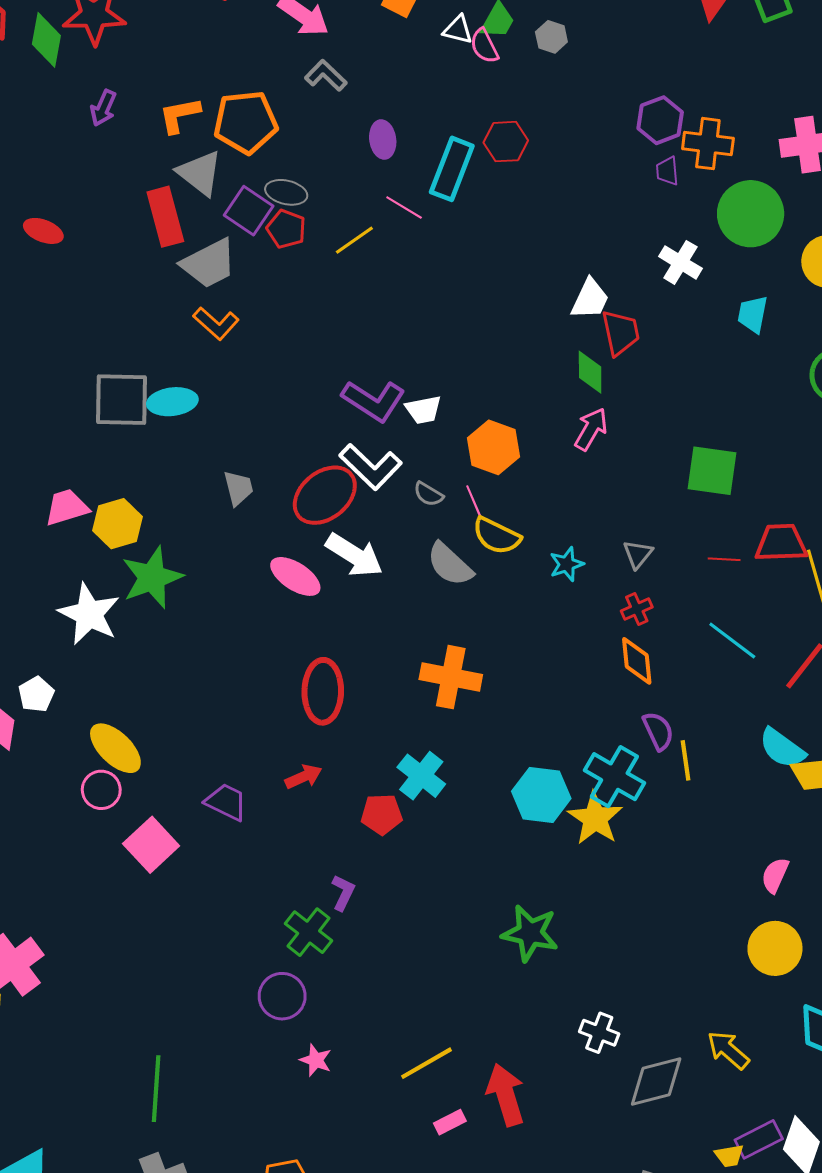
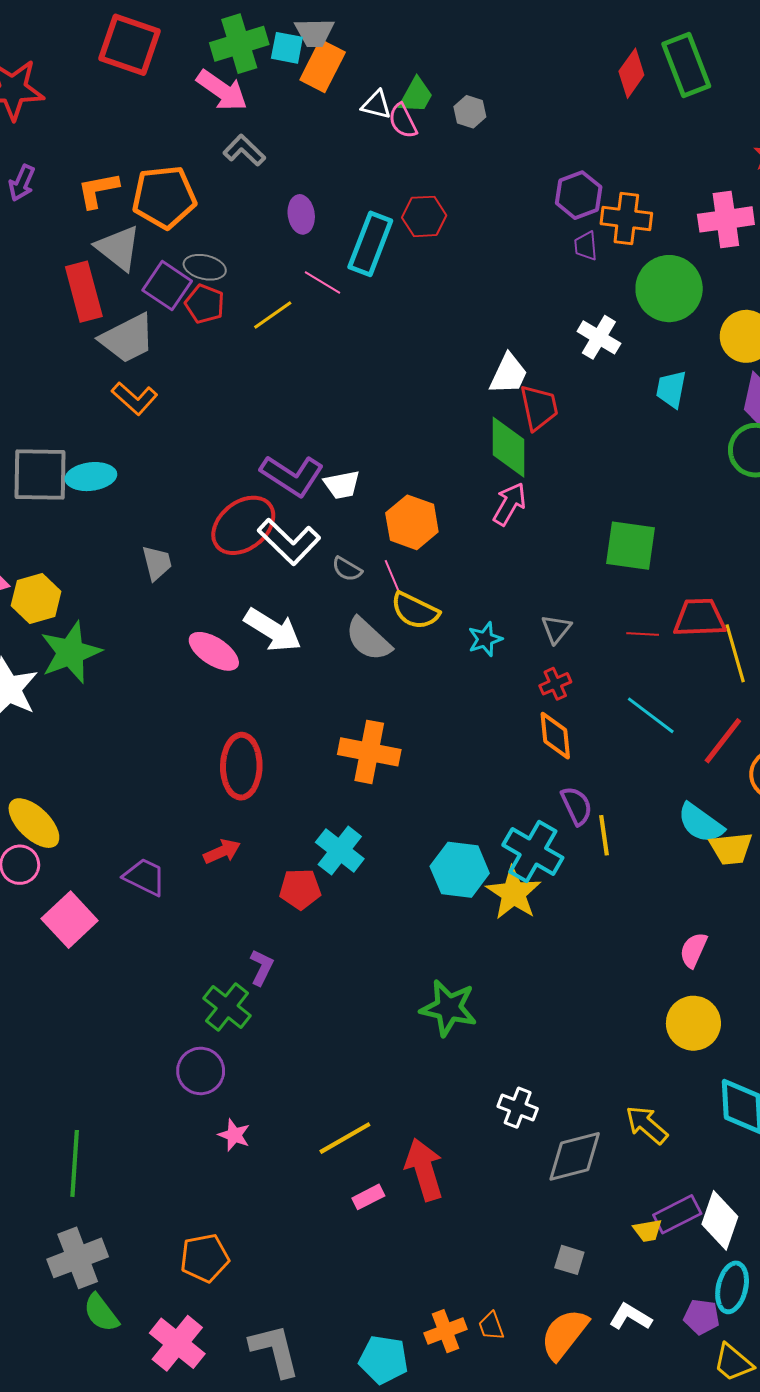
green diamond: (590, 372) -> (508, 447), size x1.4
red ellipse: (325, 495) -> (243, 525), moved

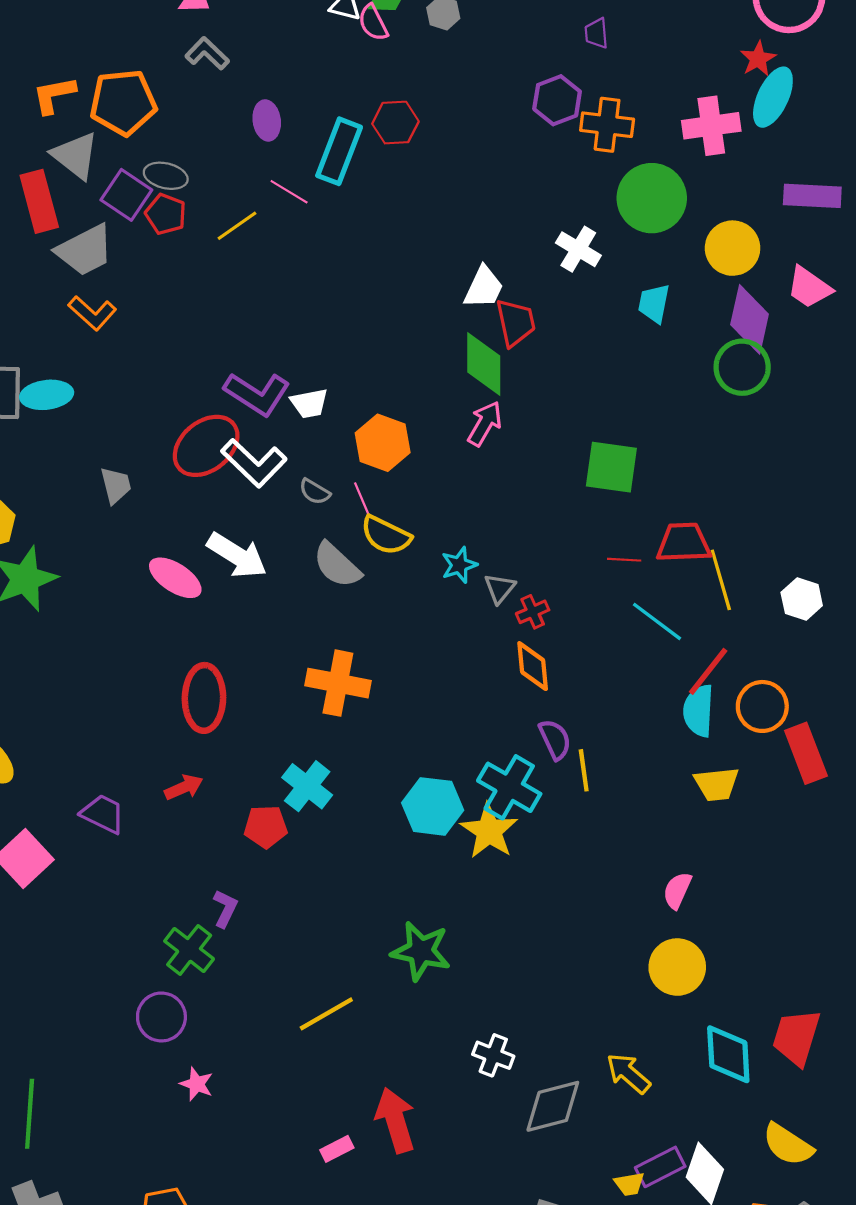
purple trapezoid: (586, 246) -> (596, 33), moved
gray triangle: (556, 629) -> (500, 588), moved
cyan line: (651, 715) -> (657, 621), moved
cyan semicircle: (701, 823) -> (699, 711), moved, turned 57
yellow line: (345, 1138) -> (326, 1014), moved

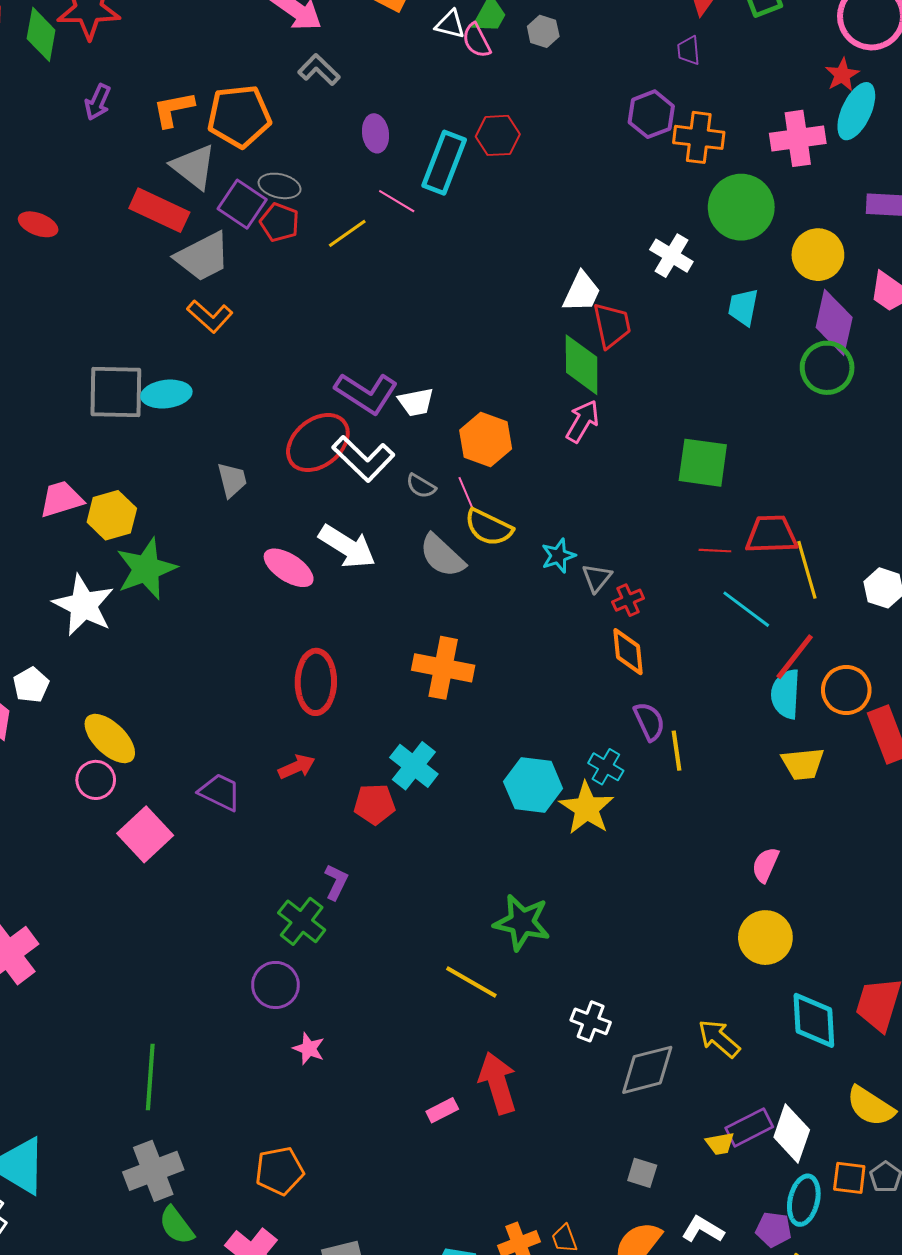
red rectangle: (39, 201) -> (159, 210), turned -50
cyan cross: (509, 787) -> (606, 767), size x0.6
yellow line: (326, 1014) -> (471, 982), moved, turned 60

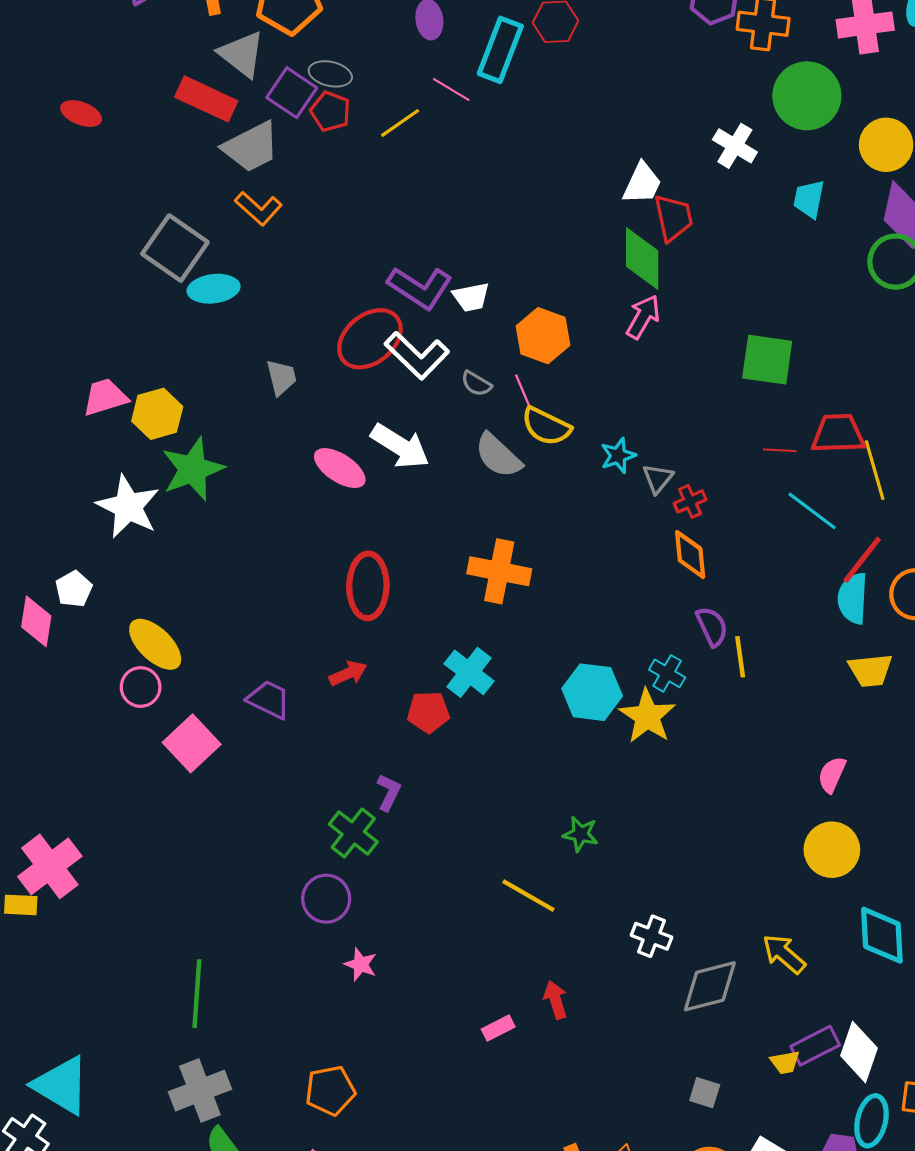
gray square: (116, 392) -> (175, 248), moved, turned 34
green star: (522, 922) -> (581, 834), size x0.6
red arrow: (498, 1083) -> (556, 1000), size x0.6

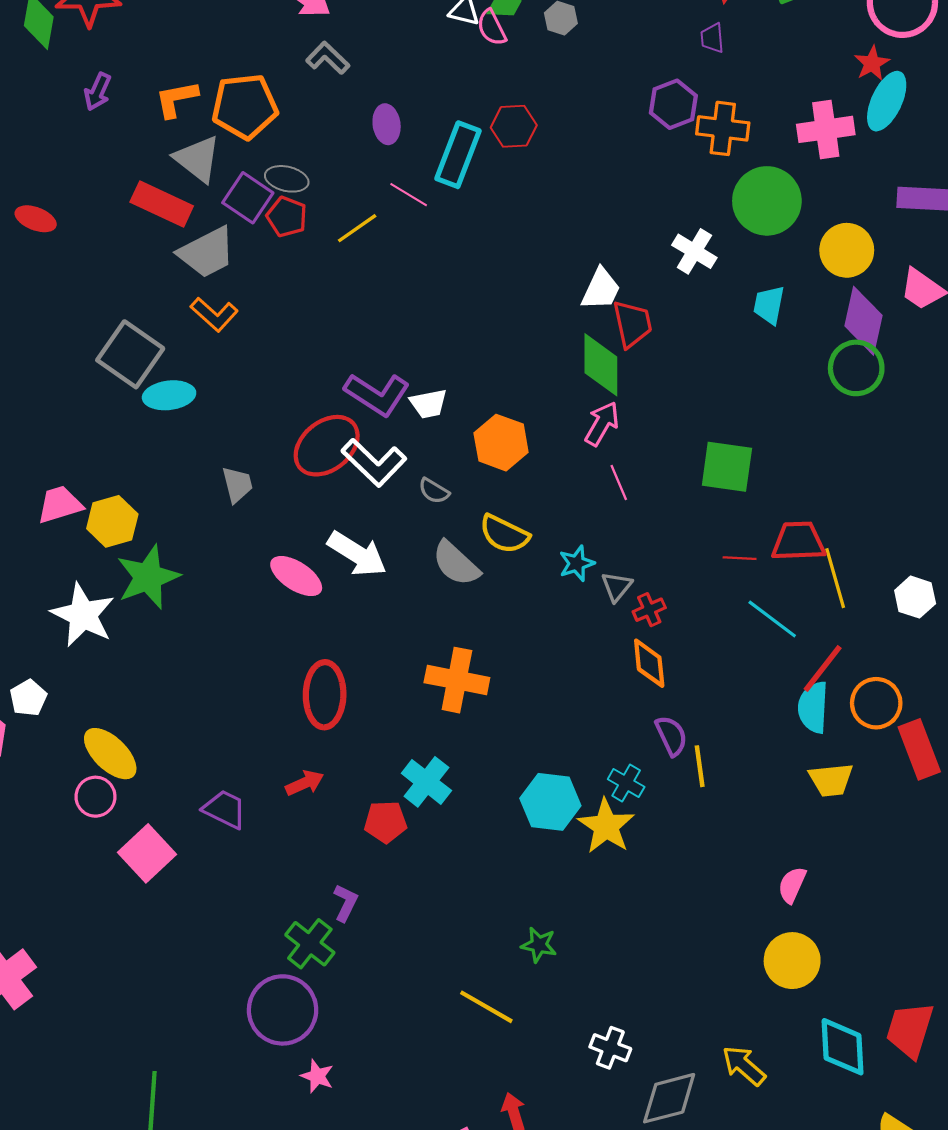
pink line: (523, 392) -> (619, 482), moved
purple circle: (326, 899) -> (283, 1010), size x1.4

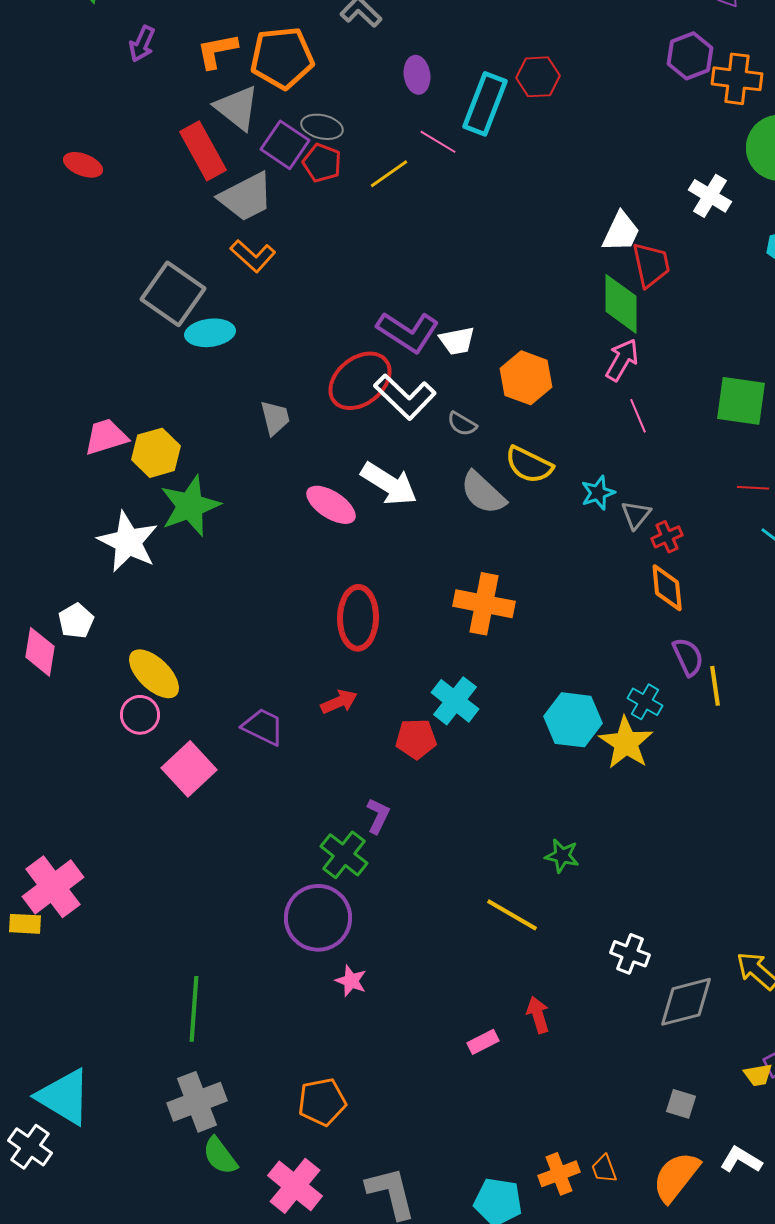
red rectangle: (162, 204) -> (203, 151), turned 36

